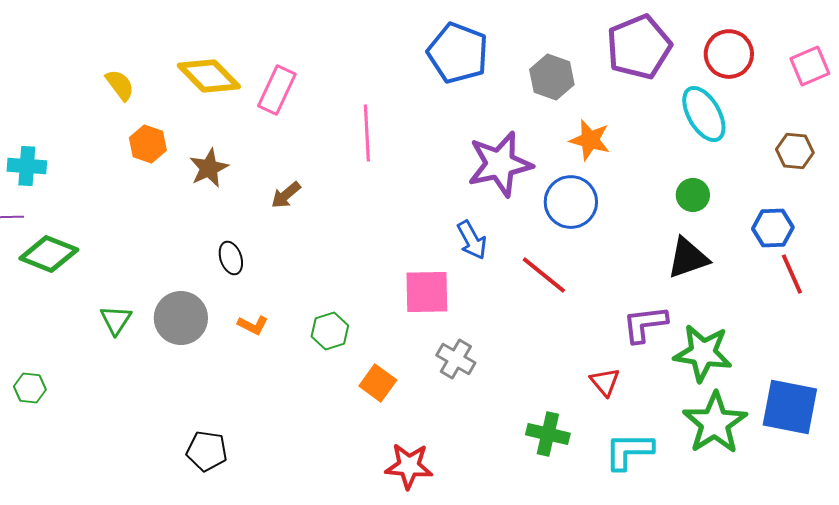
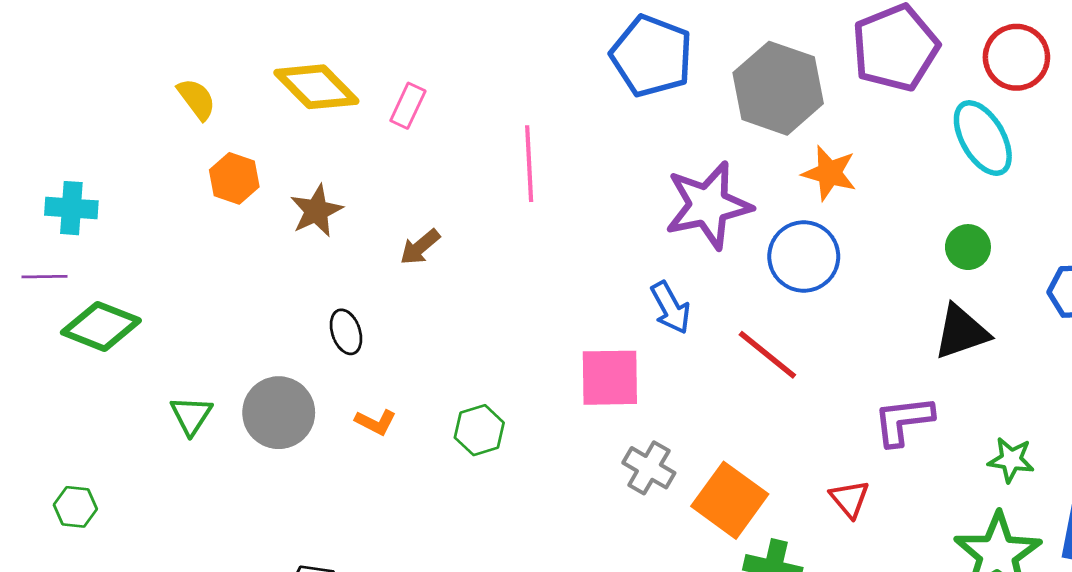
gray hexagon: (552, 77) -> (778, 88), size x1.5
pink rectangle: (277, 90) -> (408, 106), size x0.7
green star: (703, 353) -> (1011, 460), moved, size x0.6
orange square: (378, 383) -> (730, 500), moved, size x1.5

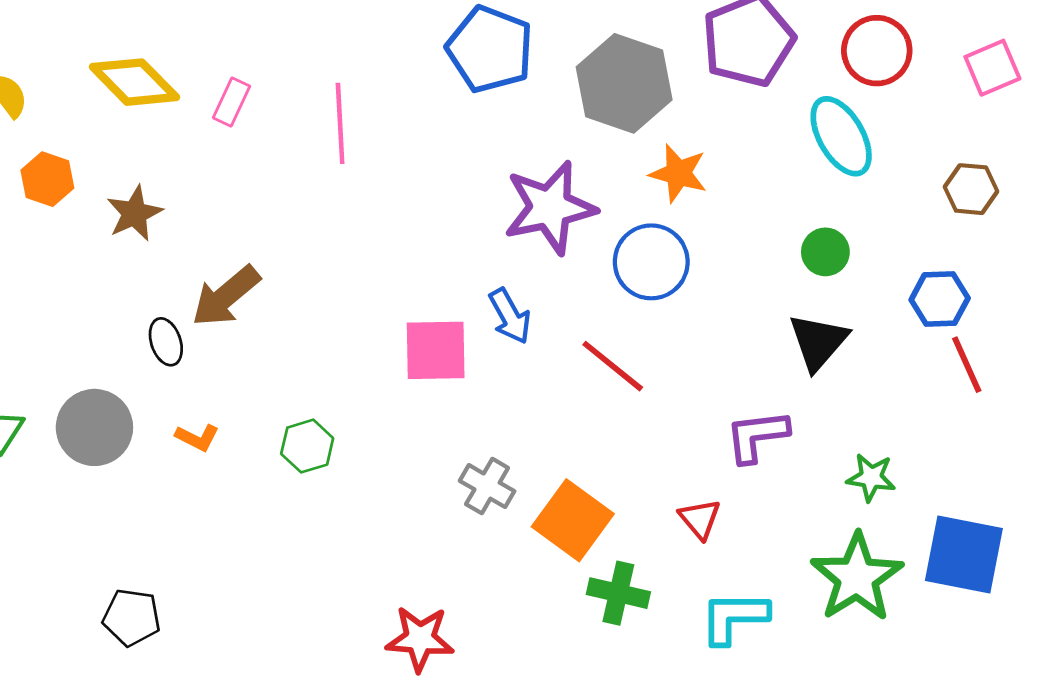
pink line: (529, 164) -> (340, 123), moved
brown arrow: (420, 247) -> (226, 296), moved, size x1.6
black triangle: (961, 332) -> (818, 342), turned -30
pink square: (610, 378) -> (436, 350), moved

